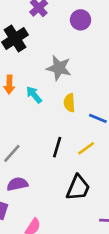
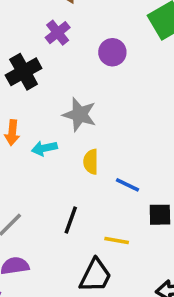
cyan arrow: (34, 95) -> (44, 148), turned -66
yellow line: (86, 148) -> (117, 240), moved, turned 42

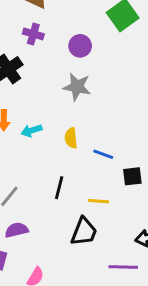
purple cross: (58, 33) -> (33, 34), turned -30
gray star: (80, 115) -> (77, 87), moved

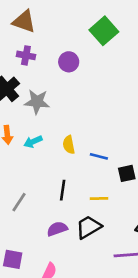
gray star: (77, 87) -> (37, 102), moved
purple semicircle: (17, 230) -> (57, 229), moved
black trapezoid: (84, 232) -> (89, 227), turned -136

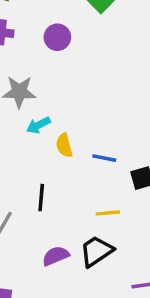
cyan arrow: (33, 142) -> (38, 125), moved
black line: (63, 190) -> (41, 198), moved

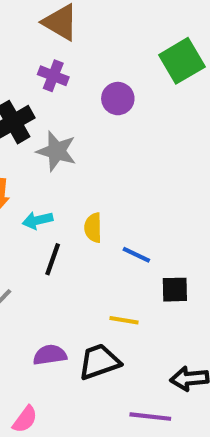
cyan arrow: (38, 125) -> (38, 220), moved
black line: (41, 198) -> (53, 259), moved

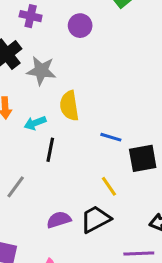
yellow semicircle: (93, 228) -> (69, 106), moved, size x1.4
black square: (175, 290) -> (143, 158), size x1.4
yellow line: (124, 320) -> (109, 186), turned 55

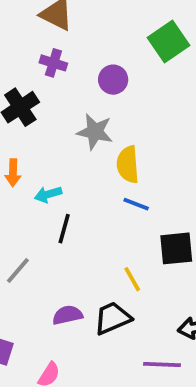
gray star: (41, 71) -> (95, 132), moved
yellow semicircle: (69, 106) -> (128, 164), moved
blue line: (111, 137) -> (136, 204), moved

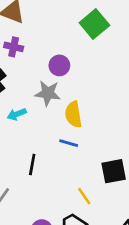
purple circle: (113, 80) -> (59, 65), moved
cyan arrow: (48, 194) -> (17, 114), moved
blue line: (136, 204) -> (69, 143), moved

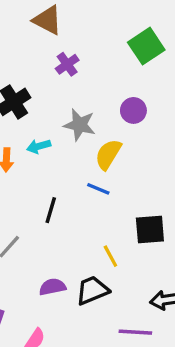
purple cross: (14, 47) -> (67, 64), moved, turned 36
purple circle: (59, 65) -> (133, 110), moved
yellow semicircle: (73, 114) -> (108, 154), turned 35

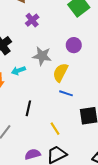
blue line: (98, 189) -> (66, 93), moved
yellow line: (110, 256) -> (55, 129), moved

